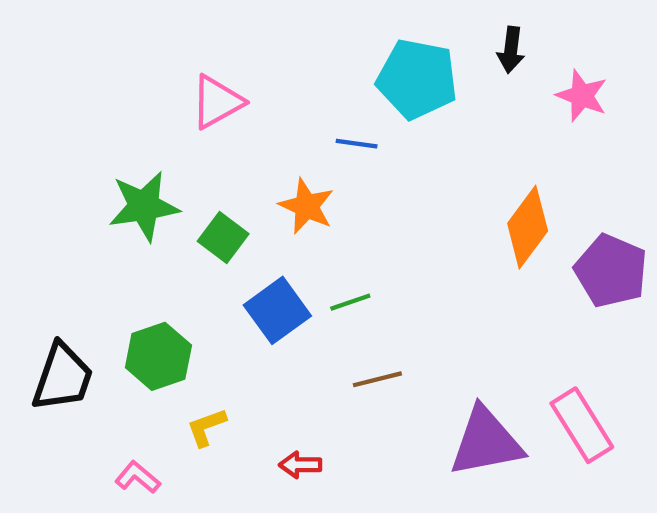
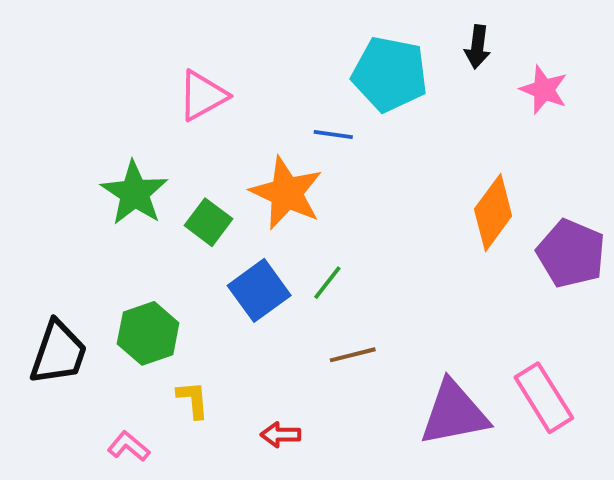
green star: (144, 206) -> (134, 193), turned -30
orange star: (307, 206) -> (286, 193), size x1.4
green line: (350, 302) -> (327, 283), turned -33
yellow L-shape: (206, 427) -> (193, 400), turned 105

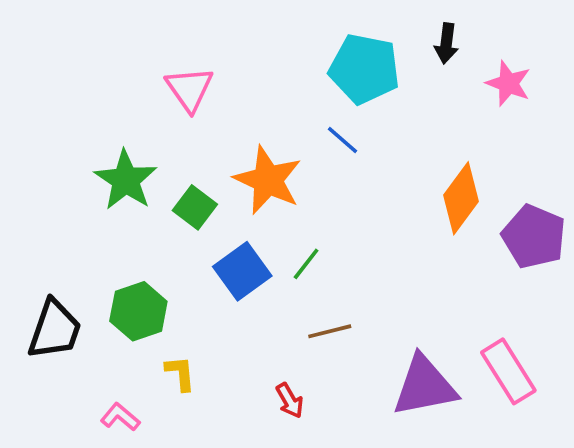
pink triangle: (203, 96) -> (189, 89), turned -36
blue line: (333, 135) -> (343, 140), moved, turned 33
red arrow: (281, 435) -> (290, 401), moved, turned -120

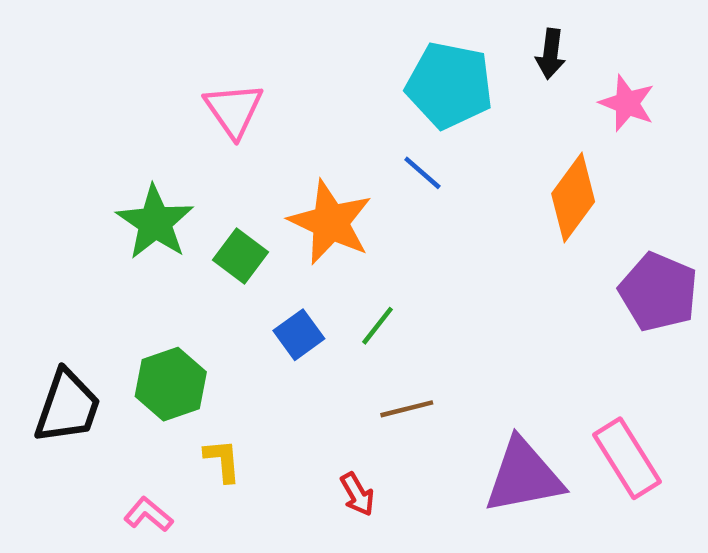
orange diamond: (461, 198) -> (573, 198), moved
blue square: (242, 271) -> (299, 335), size x0.7

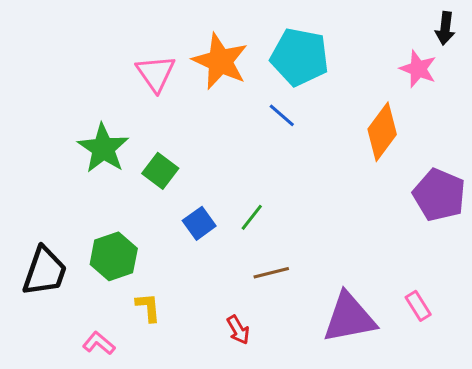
black arrow: (551, 54) -> (445, 28), moved
orange star: (330, 222) -> (220, 61), moved
pink rectangle: (627, 458) -> (418, 306), size x0.6

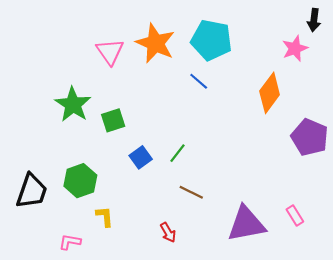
pink star: (418, 69) -> (295, 48), turned 30
green square: (160, 171) -> (113, 120), turned 35
brown line: (271, 273) -> (191, 192), turned 40
pink L-shape: (99, 343) -> (70, 242), turned -30

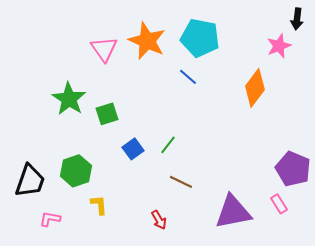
purple pentagon: (310, 137) -> (293, 169), moved
pink L-shape: (70, 242) -> (50, 219), moved

